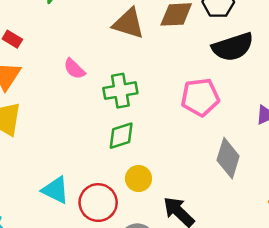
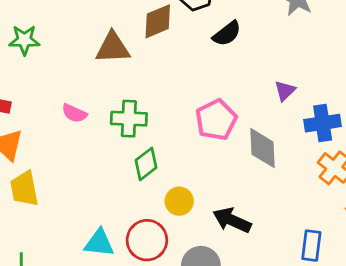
black semicircle: (233, 47) -> (227, 34), size x0.7
green cross: (120, 91) -> (129, 119), turned 32
pink pentagon: (200, 97) -> (216, 120), moved

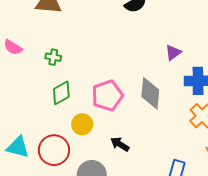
green cross: (129, 119) -> (53, 57), size x0.6
pink pentagon: (216, 120) -> (107, 96), moved
black arrow: (232, 220) -> (120, 144), size x0.7

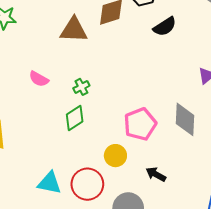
green cross: (53, 57) -> (81, 87), turned -35
green diamond: (61, 93) -> (75, 118), moved

